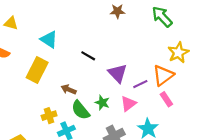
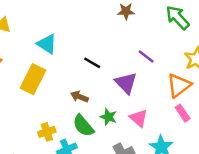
purple line: (140, 84) -> (146, 57), moved, turned 64
brown arrow: (69, 89) -> (80, 97), moved
pink triangle: (128, 104) -> (139, 118), turned -42

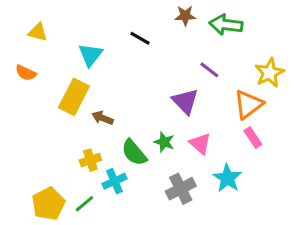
green arrow: (178, 18) -> (226, 25), moved, turned -40
cyan triangle: (47, 44) -> (90, 55), turned 35
black line: (92, 63) -> (140, 38), moved
brown arrow: (80, 97) -> (102, 118), moved

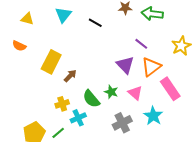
cyan triangle: (90, 55) -> (63, 15), moved
orange triangle: (248, 104) -> (151, 67), moved
brown arrow: (102, 118) -> (70, 76), turned 112
pink rectangle: (253, 138) -> (170, 89), size x1.6

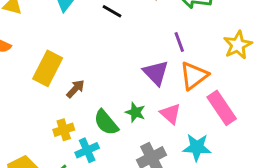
purple line: (141, 44) -> (179, 42), turned 32
cyan star: (153, 116) -> (197, 147), turned -30

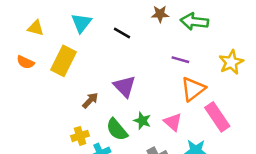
purple line: (179, 42) -> (180, 60), turned -54
yellow rectangle: (48, 68) -> (64, 61), moved
purple triangle: (156, 73) -> (124, 86), moved

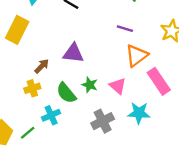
purple triangle: (124, 86) -> (73, 53), turned -40
yellow cross: (80, 136) -> (32, 88), moved

